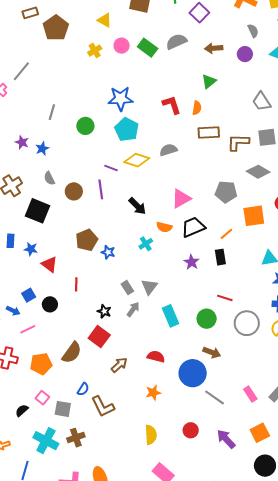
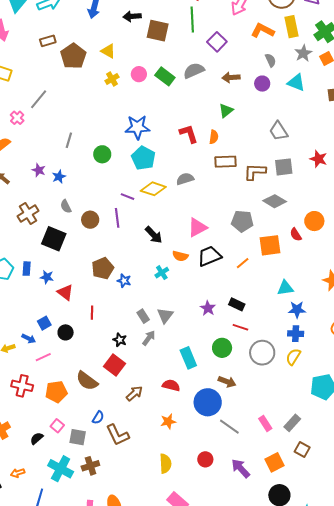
yellow triangle: (105, 20) -> (108, 51), moved
black rectangle: (220, 257) -> (237, 304), moved, turned -56
purple star: (191, 262) -> (208, 308), moved
cyan rectangle: (170, 316) -> (188, 358), moved
brown semicircle: (72, 353) -> (87, 381), turned 90

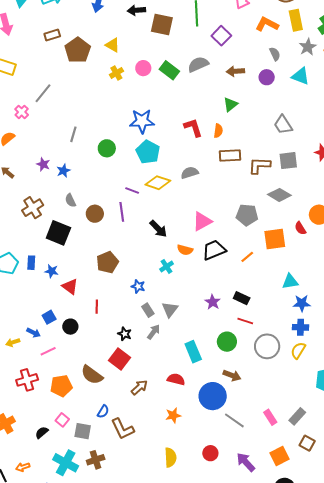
blue star: (124, 281) -> (138, 286), moved
red cross: (22, 386) -> (27, 380), turned -30

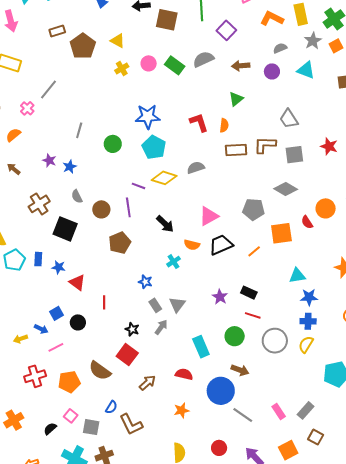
gray semicircle: (275, 54) -> (280, 48), turned -88
brown L-shape: (259, 166) -> (265, 145), moved
brown pentagon: (107, 262) -> (120, 243), moved

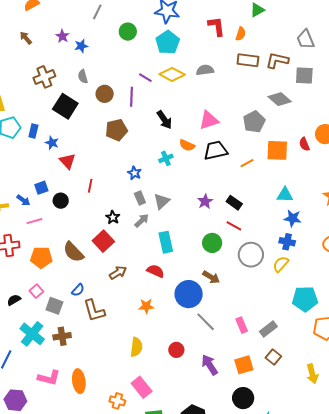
gray diamond: (286, 189) -> (280, 99), moved
gray pentagon: (253, 209) -> (254, 122), turned 30
cyan rectangle: (201, 347) -> (166, 242), moved

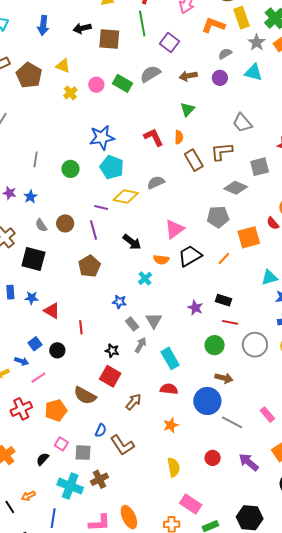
brown rectangle: (248, 60) -> (194, 160), turned 70
gray square: (304, 75) -> (260, 167), moved
brown circle: (105, 94) -> (65, 223), moved
gray pentagon: (254, 122) -> (218, 217), turned -30

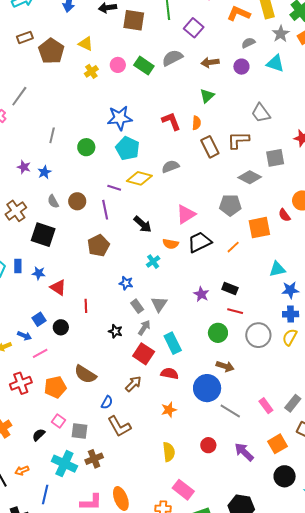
red square: (110, 376) -> (144, 354), moved
blue semicircle: (101, 430) -> (107, 402), moved

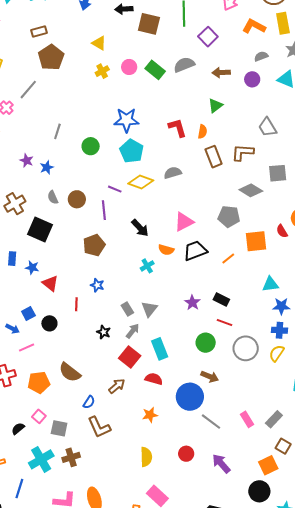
brown pentagon: (51, 51) -> (51, 57), moved
blue star: (126, 283) -> (97, 285), moved
orange square: (277, 444) -> (268, 465), moved
cyan cross: (64, 464) -> (41, 459), turned 30

